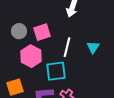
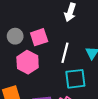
cyan square: (56, 71) -> (75, 79), moved

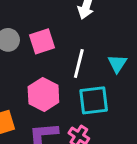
pink hexagon: (28, 62) -> (43, 94), moved

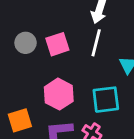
white line: (79, 63) -> (96, 43), moved

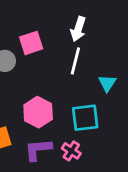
pink square: (57, 44) -> (31, 43), moved

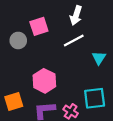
white line: (75, 61) -> (74, 40), turned 48
cyan square: (85, 118) -> (95, 98), moved

